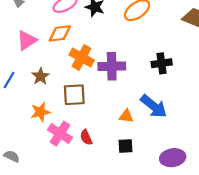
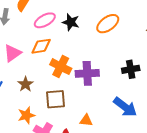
orange triangle: (126, 116) -> (86, 120), moved

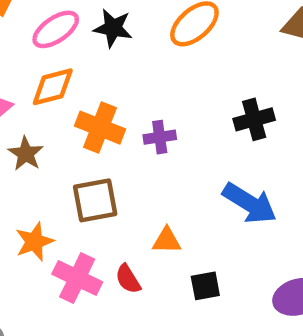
purple cross: (87, 73) -> (160, 137), size x0.6
brown star: (25, 84) -> (26, 154), moved

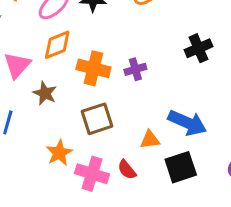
blue arrow: (250, 203) -> (187, 123), moved
black square: (205, 286) -> (181, 167), size x1.5

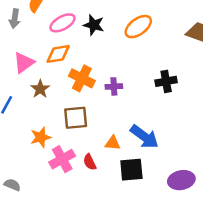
pink cross: (92, 174) -> (62, 159), turned 30

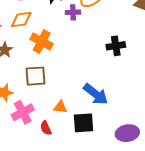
purple cross: (114, 86) -> (73, 12), moved
orange triangle: (113, 143) -> (60, 107), moved
red semicircle: (90, 162) -> (46, 128), moved

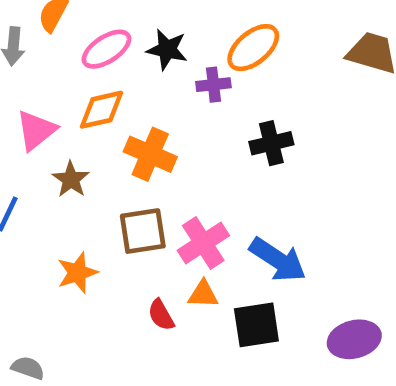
black cross: (116, 46) -> (271, 143), moved
pink cross: (23, 112) -> (203, 243), moved
red semicircle: (46, 128) -> (161, 315), moved

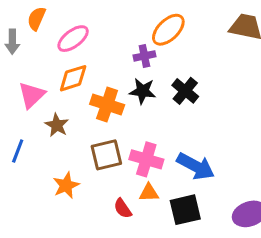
black star: (167, 49) -> (143, 91), moved
black cross: (271, 143) -> (185, 91), turned -32
pink cross: (203, 243) -> (146, 159), turned -36

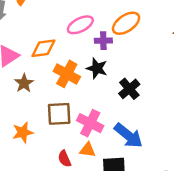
pink ellipse: (73, 39) -> (80, 25), moved
black cross: (185, 91) -> (129, 89), moved

